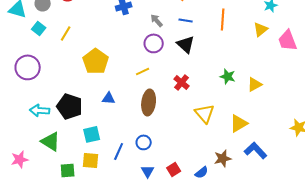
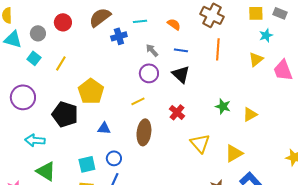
black pentagon: (70, 106) -> (65, 114), moved
blue circle: (144, 142) -> (114, 158), moved

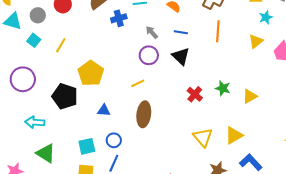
red cross: (177, 112) -> (195, 94), moved
yellow triangle: (200, 143) -> (203, 137), moved

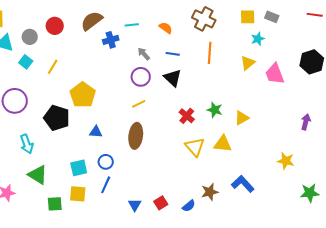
yellow line: (138, 83) -> (139, 104), moved
cyan arrow: (35, 122) -> (27, 144), turned -114
yellow triangle: (234, 135) -> (223, 144), moved, turned 36
yellow triangle: (203, 137) -> (195, 147), moved

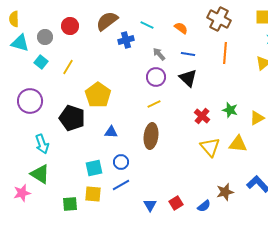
cyan line: (132, 25) -> (147, 25), turned 32
green triangle: (38, 175) -> (40, 174), moved
blue line: (106, 185) -> (121, 185), turned 36

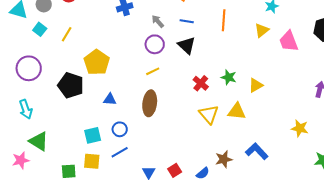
cyan arrow: (42, 144) -> (26, 109), moved

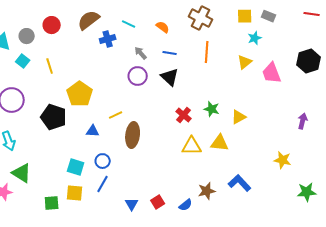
yellow line: (67, 34) -> (50, 66), turned -49
yellow line: (153, 71) -> (116, 115), moved
yellow triangle: (209, 114) -> (192, 146), turned -50
cyan square: (93, 135) -> (76, 167), turned 30
blue line: (120, 152) -> (103, 184), turned -30

